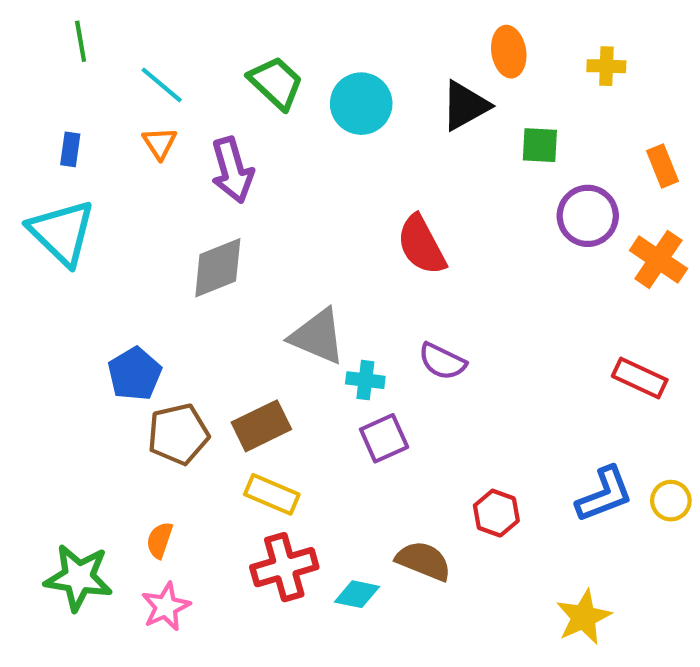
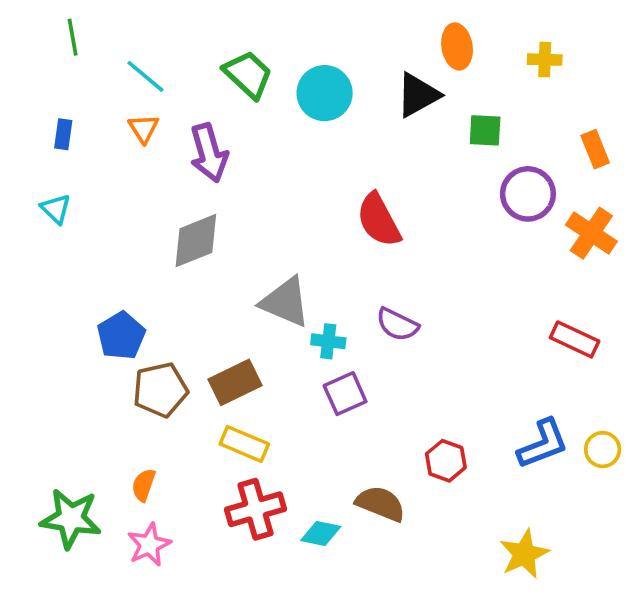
cyan triangle: (62, 232) -> (56, 209), size x0.5

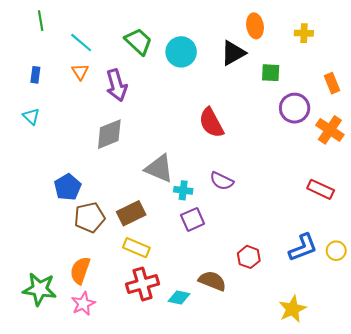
orange semicircle: (144, 485) -> (80, 270), size x1.5

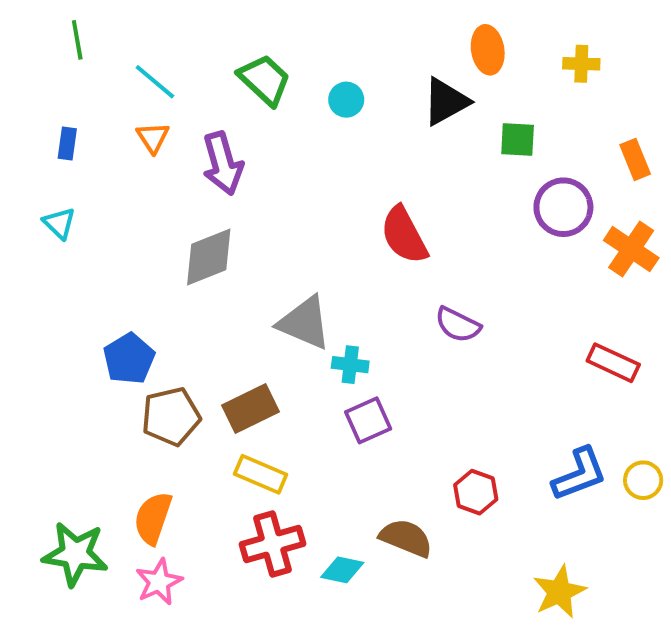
cyan circle: (181, 52) -> (346, 100), size x0.6
purple semicircle: (222, 181) -> (458, 325), moved

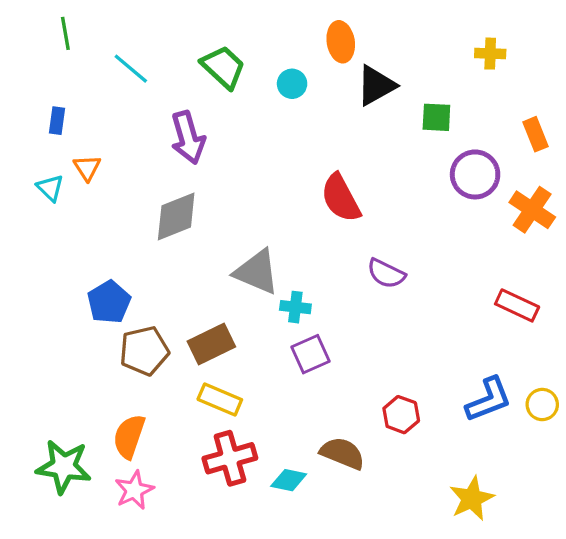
orange ellipse: (488, 50) -> (341, 42), moved
orange triangle: (153, 137) -> (87, 168), moved

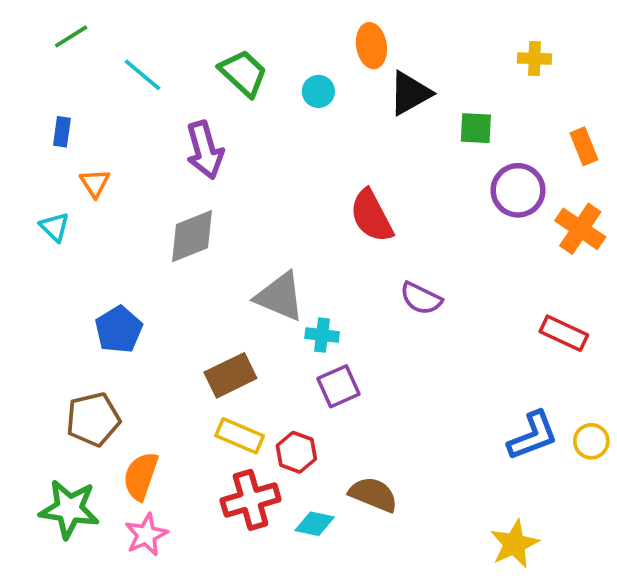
green line: (65, 33) -> (71, 36), turned 68
cyan triangle: (50, 188) -> (55, 227), moved
brown pentagon: (144, 351) -> (93, 419), moved
red hexagon: (401, 415) -> (296, 452), moved

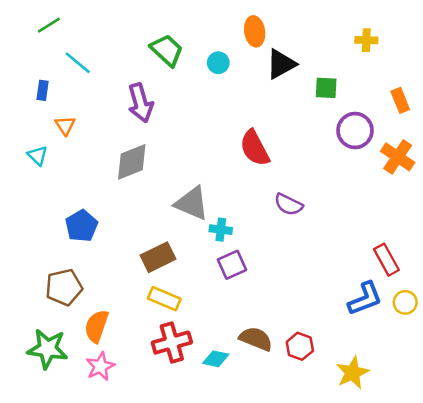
cyan line: (143, 75) -> (78, 63), moved
red rectangle: (564, 333) -> (386, 260), moved, turned 36
red hexagon: (296, 452) -> (300, 346), moved

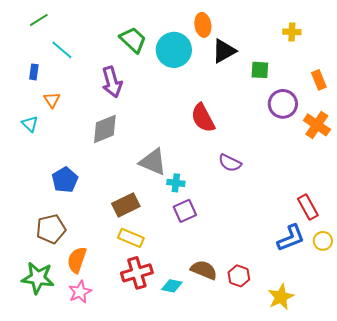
cyan circle: (218, 63) -> (174, 50), size x2.0

